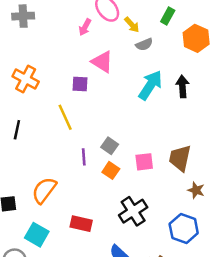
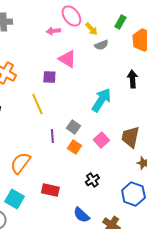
pink arrow: (85, 27) -> (53, 31), turned 56
cyan arrow: (150, 85) -> (101, 100), moved
pink square: (144, 162) -> (101, 140), turned -35
black cross: (133, 211) -> (92, 180), size x0.6

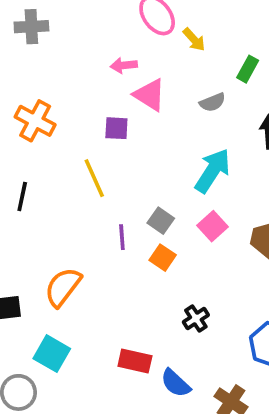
green rectangle: (120, 22) -> (248, 69), moved
pink arrow: (53, 31) -> (124, 65), moved
gray semicircle: (101, 45) -> (212, 102), moved
pink square: (101, 140) -> (212, 226), moved
red rectangle: (50, 190) -> (135, 361), moved

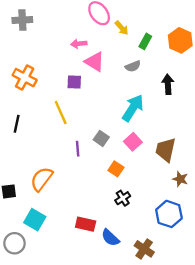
green rectangle: (248, 69) -> (145, 41), moved
orange square: (163, 258) -> (116, 169), moved

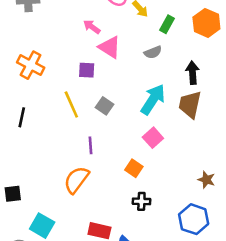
pink arrow: (79, 44) -> (92, 27), turned 42
gray square: (101, 138) -> (104, 106), moved
brown trapezoid: (166, 150) -> (190, 105), moved
orange semicircle: (42, 179) -> (76, 180), moved
black cross: (123, 198) -> (141, 201), turned 35

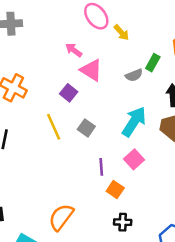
green rectangle: (167, 24) -> (153, 63), moved
purple square: (87, 70) -> (69, 93), turned 36
purple line: (90, 145) -> (101, 167), moved
orange semicircle: (76, 180) -> (61, 217), moved

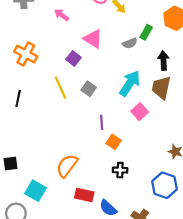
pink arrow: (74, 50) -> (62, 15), moved
pink square: (134, 159) -> (140, 112), moved

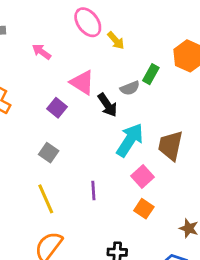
black arrow: (163, 61) -> (107, 105), moved, turned 150
yellow line: (60, 88) -> (46, 199), moved
gray square: (89, 89) -> (49, 153), moved
orange square: (114, 142) -> (144, 209), moved

